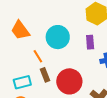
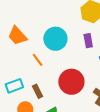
brown rectangle: (45, 75) -> (38, 91), moved
cyan rectangle: (22, 82) -> (14, 86), moved

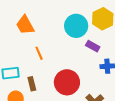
cyan circle: (55, 39) -> (76, 26), moved
purple rectangle: (88, 41) -> (93, 46), turned -64

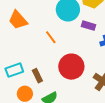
orange line: (39, 53) -> (51, 37), moved

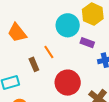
brown rectangle: (37, 76) -> (34, 64), moved

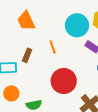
brown rectangle: (34, 64) -> (27, 55), moved, turned 32

